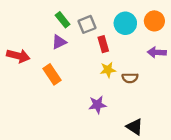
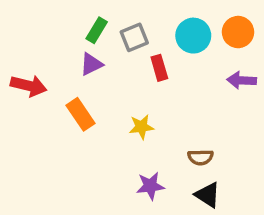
green rectangle: (63, 20) -> (97, 30), turned 70
yellow star: (108, 70) -> (141, 127), moved
brown semicircle: (130, 78) -> (200, 157), moved
purple star: (97, 105) -> (150, 186), moved

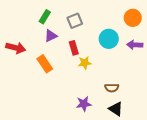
green rectangle: (97, 30) -> (45, 17), moved
cyan circle: (193, 36) -> (109, 39), moved
red rectangle: (159, 68) -> (74, 48), moved
yellow star: (141, 127) -> (85, 63), moved

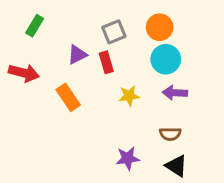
green rectangle: (45, 17) -> (35, 26), moved
orange circle: (133, 18) -> (160, 27), moved
purple arrow: (135, 45) -> (175, 93), moved
red rectangle: (74, 48) -> (106, 62), moved

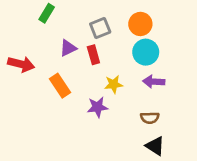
green rectangle: (35, 26) -> (47, 13), moved
purple star: (128, 158) -> (97, 107), moved

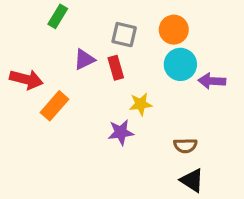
gray square: (100, 28) -> (124, 35), turned 35
purple arrow: (154, 82) -> (212, 81), moved
orange rectangle: (60, 86) -> (54, 106), moved, turned 75

